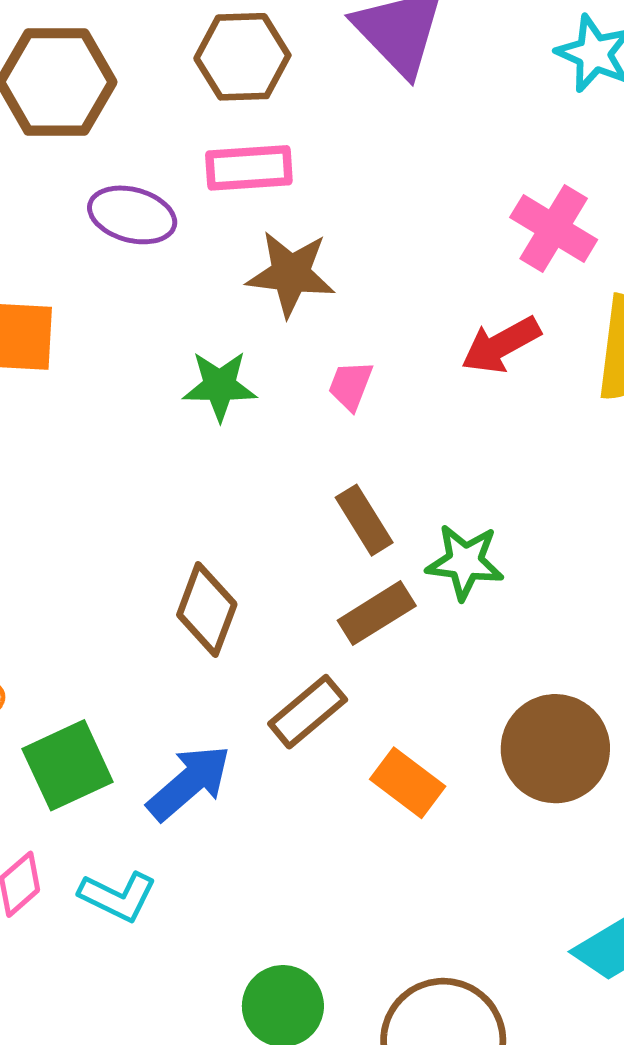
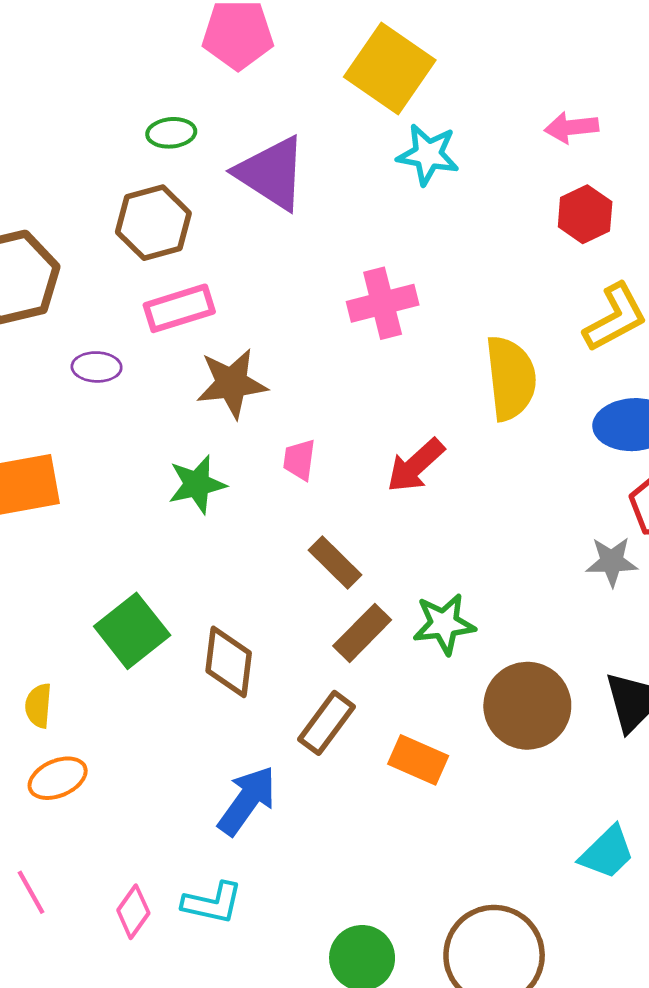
purple ellipse: (132, 215) -> (97, 367), size x0.7
pink cross: (554, 229) -> (383, 303), moved, turned -32
red arrow: (501, 345) -> (416, 465), moved
green star: (465, 562) -> (444, 624), moved
green square: (68, 765) -> (132, 631), moved

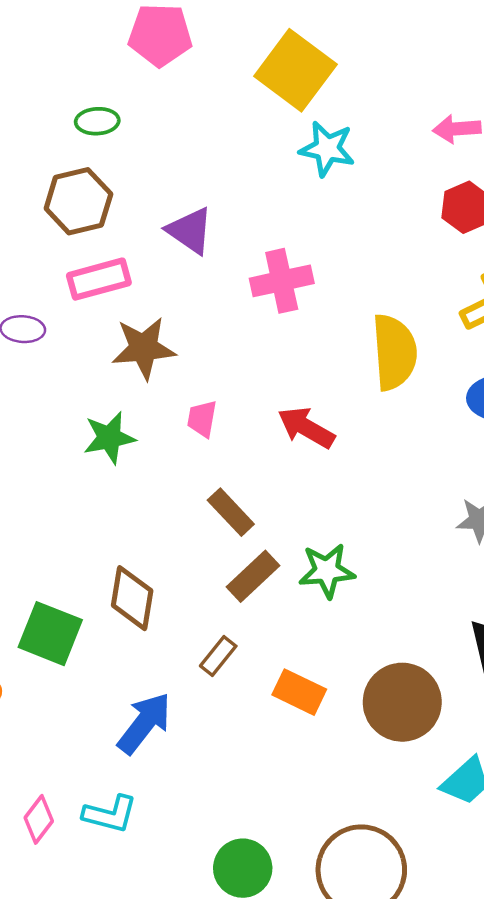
purple triangle: (271, 173) -> (190, 231), moved, size x0.7
red arrow: (416, 465) -> (306, 428), turned 70
green square: (132, 631) -> (50, 634), moved, turned -32
brown circle: (527, 706) -> (402, 702), moved
brown rectangle: (327, 723) -> (218, 656), size x0.7

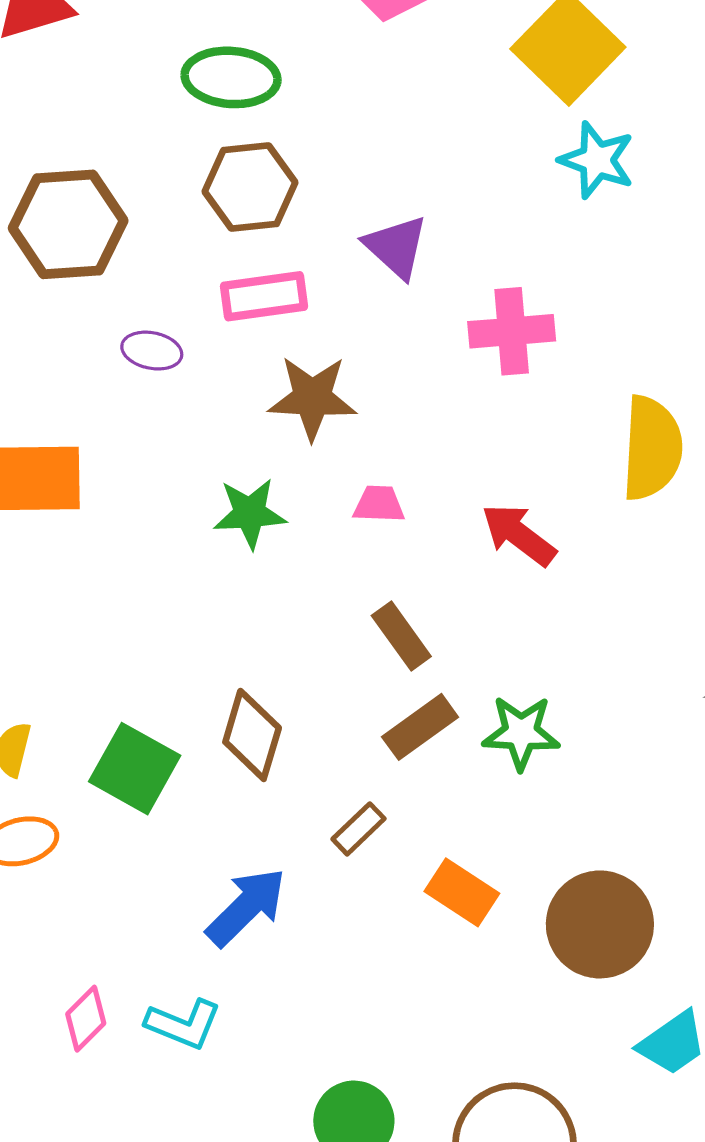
green ellipse: (97, 121) -> (231, 77), moved, size x1.6
pink trapezoid: (202, 419) -> (379, 504), turned 75

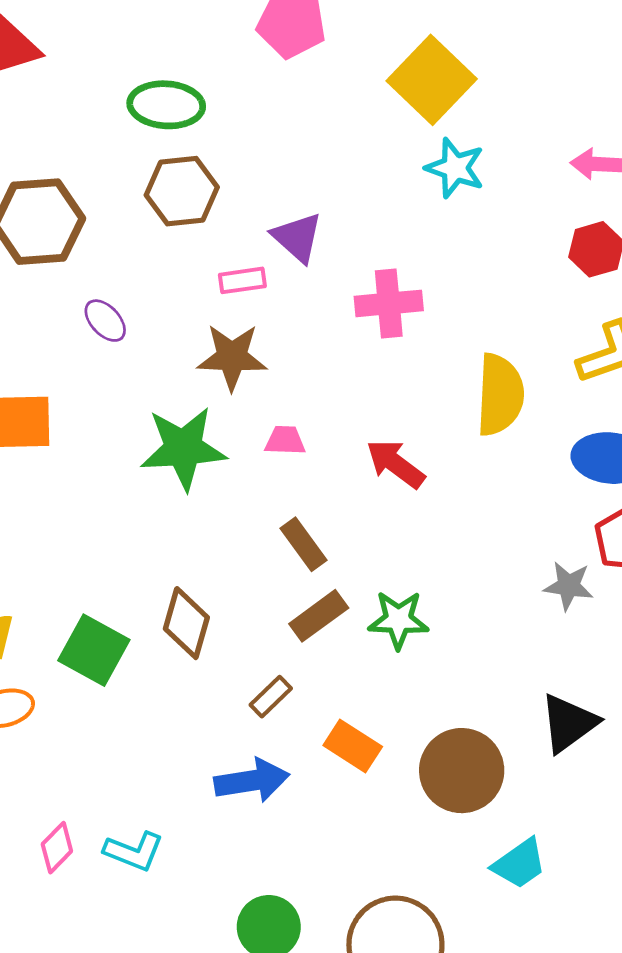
pink rectangle: (264, 296) -> (242, 280), moved, size x0.7
purple ellipse: (152, 351) -> (105, 321), turned 36
green star: (250, 513) -> (183, 448), size x1.5
blue arrow: (246, 907) -> (252, 781), moved, turned 36

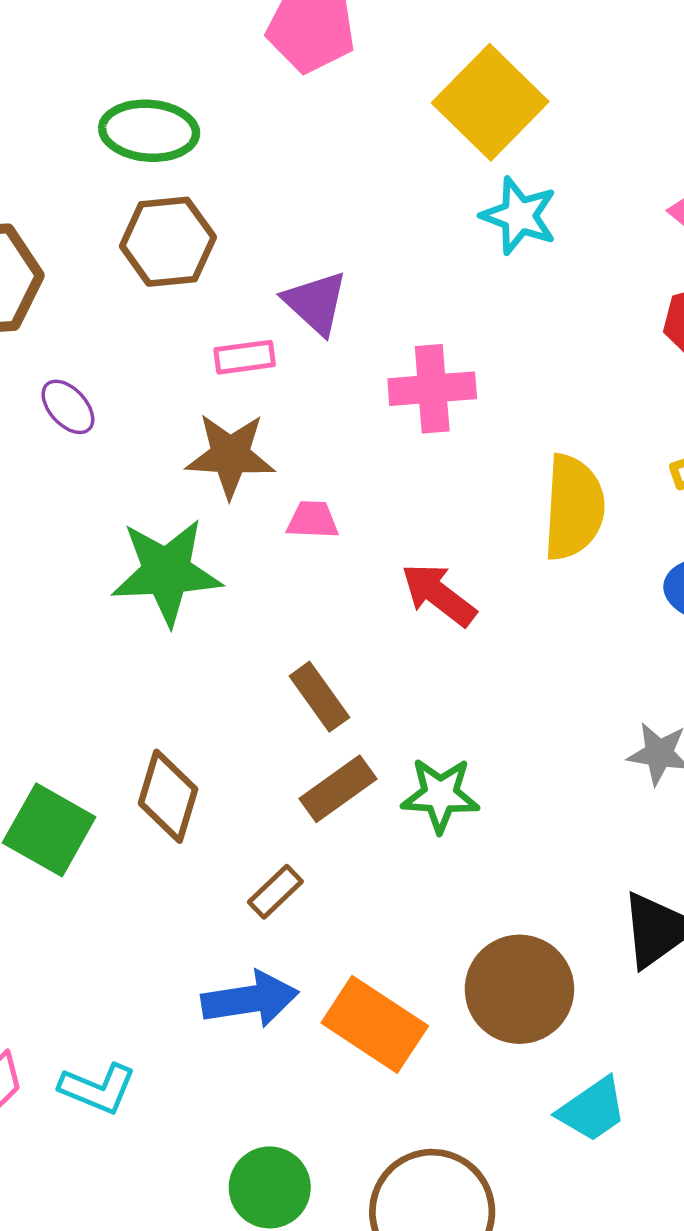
pink trapezoid: (285, 440) -> (313, 520), moved
orange rectangle: (353, 746) -> (375, 1024), moved, size x1.4

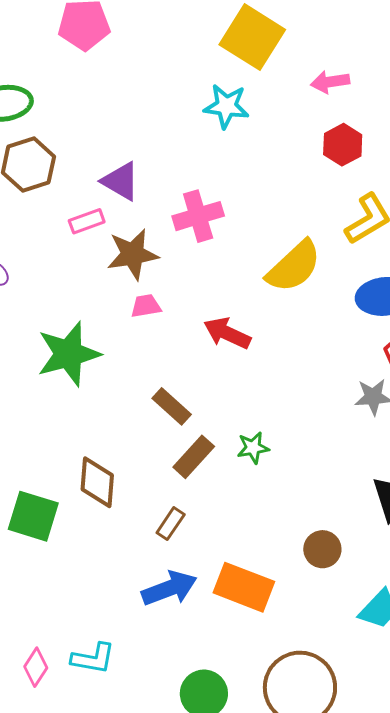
yellow square: (490, 102) -> (252, 37), moved
brown star: (230, 455) -> (133, 254), moved
yellow semicircle: (574, 507) -> (294, 266), turned 56
green star: (440, 795) -> (253, 448), size x0.7
brown circle: (519, 989) -> (322, 549), size x0.6

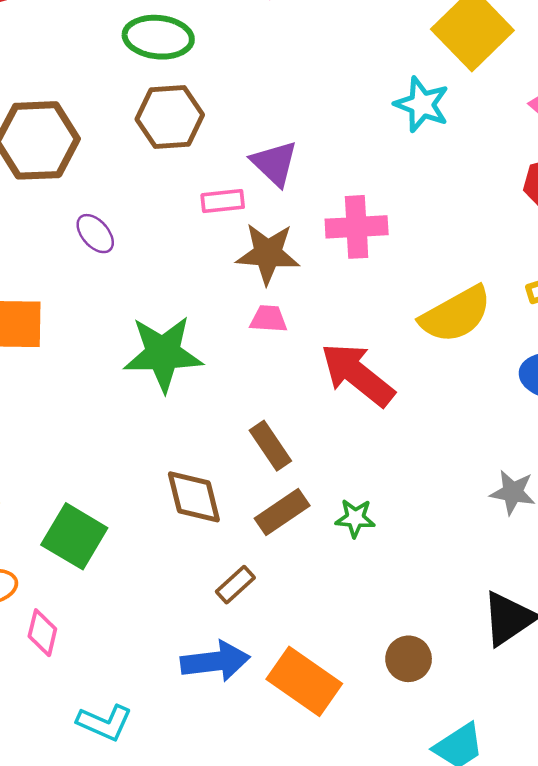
red arrow: (227, 333) -> (358, 375), size x1.4
brown diamond: (97, 482) -> (194, 497), moved, turned -32
pink diamond: (36, 667) -> (42, 633), moved, turned -33

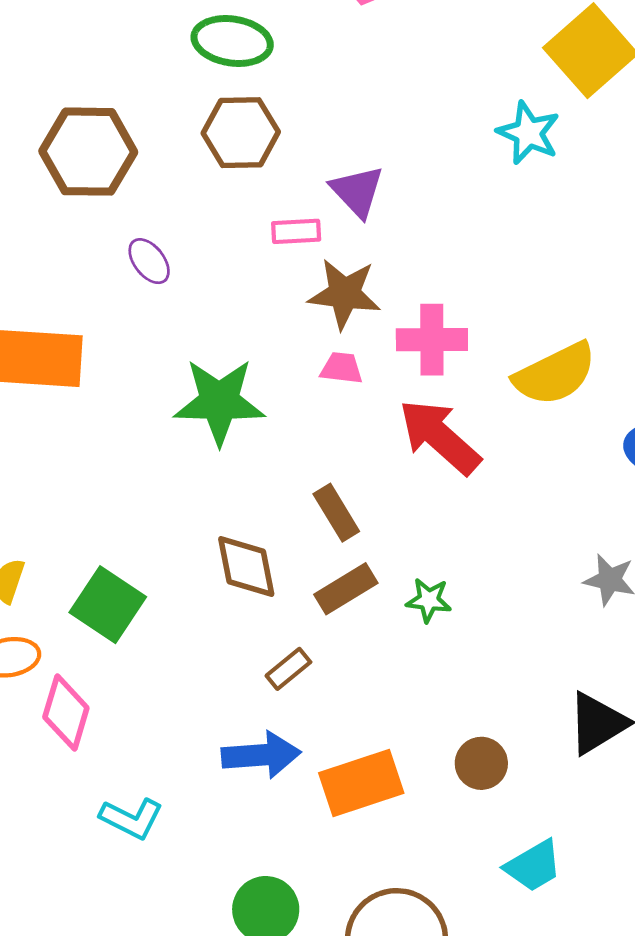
pink cross: (357, 227) -> (432, 340), moved
pink diamond: (42, 633) -> (66, 712), size x1.4
orange rectangle: (304, 681) -> (361, 783), turned -56

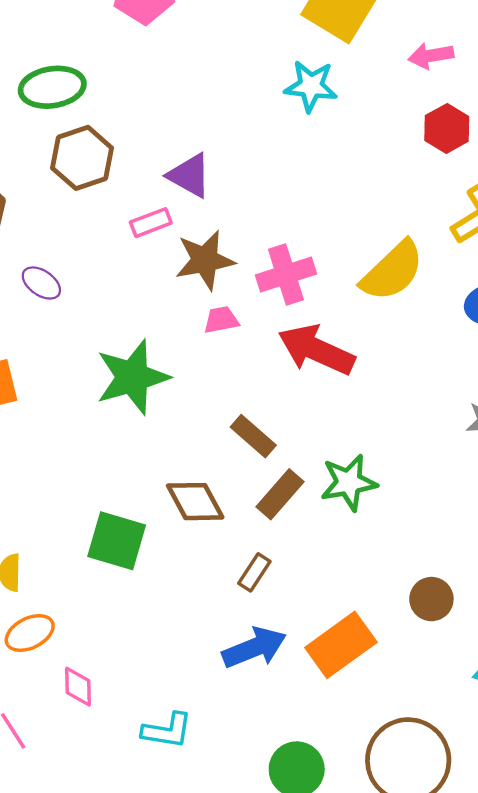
green star: (429, 600) -> (349, 482), size x1.5
green square: (108, 605) -> (117, 541), moved
pink diamond: (66, 712) -> (78, 687), moved, size x0.7

